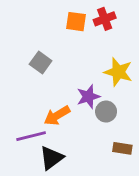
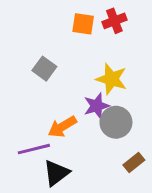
yellow star: (118, 72) -> (111, 79), moved
gray circle: (106, 112) -> (116, 122), size x1.4
brown rectangle: (122, 148) -> (134, 162), turned -48

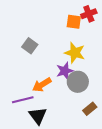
red cross: (114, 21) -> (89, 14), moved
orange square: (83, 24) -> (74, 22), moved
black triangle: (56, 173) -> (38, 116), turned -30

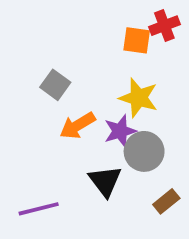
orange arrow: (42, 85) -> (77, 126), moved
purple line: (23, 100) -> (39, 209), moved
black triangle: (38, 116) -> (105, 181), moved

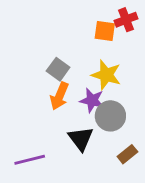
gray square: (55, 85) -> (58, 69), moved
orange arrow: (77, 126) -> (59, 96), turned -36
purple star: (120, 131) -> (92, 100), turned 30

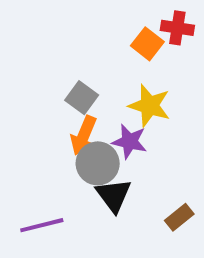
red cross: (126, 20) -> (177, 28), turned 30
orange square: (105, 31) -> (147, 44), turned 30
gray circle: (110, 116) -> (98, 163), moved

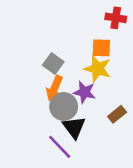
orange square: (147, 44) -> (101, 48), moved, turned -36
brown rectangle: (179, 217) -> (117, 114), moved
purple line: (42, 225) -> (60, 147), moved, turned 60

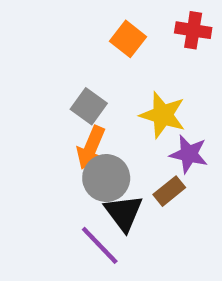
orange square: (101, 48) -> (128, 39), moved, turned 36
purple star: (84, 92) -> (189, 154), moved
brown rectangle: (117, 114) -> (169, 191), moved

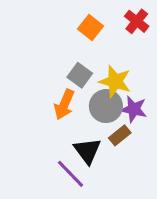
red cross: (193, 30) -> (137, 21), turned 30
gray square: (89, 106) -> (80, 75), moved
gray circle: (106, 178) -> (106, 106), moved

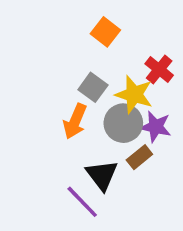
red cross: (137, 21) -> (159, 69), moved

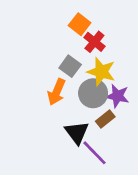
red cross: (159, 69) -> (94, 42), moved
purple line: (82, 202) -> (94, 153), moved

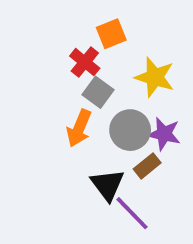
orange square: (80, 24) -> (111, 34), turned 30
red cross: (94, 42) -> (85, 62), moved
yellow star: (101, 72) -> (155, 77), moved

